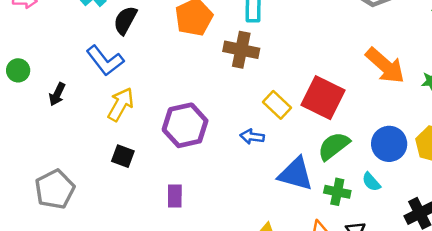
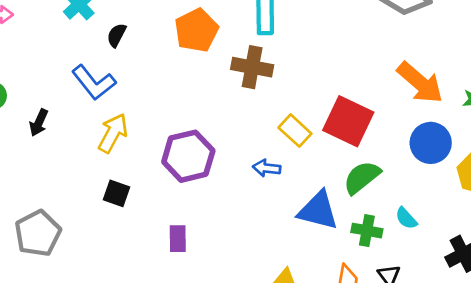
black semicircle: (125, 20) -> (117, 35), size x0.7
blue circle: (389, 144) -> (431, 143), moved

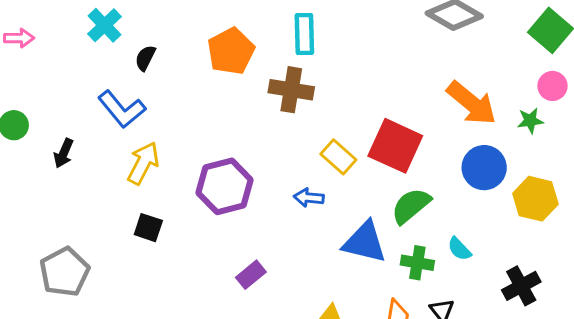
purple rectangle: (178, 239) -> (251, 275), moved, turned 52

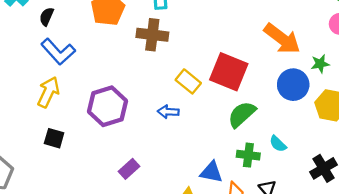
blue L-shape: (122, 109) -> (58, 52), moved
green star: (530, 121) -> (320, 64), moved
blue triangle: (365, 242) -> (211, 172), moved, size x0.7

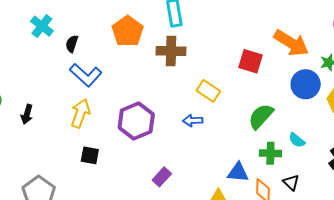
red square: (229, 72) -> (250, 61), moved, size x0.7

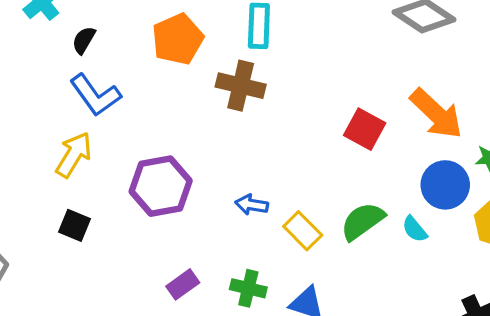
yellow rectangle: (208, 91) -> (303, 231), moved
cyan semicircle: (297, 140) -> (415, 229), moved
green cross: (270, 153) -> (248, 288), moved

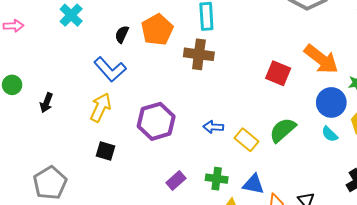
black semicircle: (84, 40) -> (122, 34), moved
cyan semicircle: (415, 229) -> (330, 134), moved

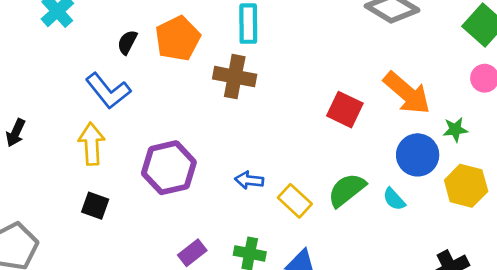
yellow arrow: (101, 107) -> (92, 144), turned -32
cyan semicircle: (330, 134) -> (394, 199), moved

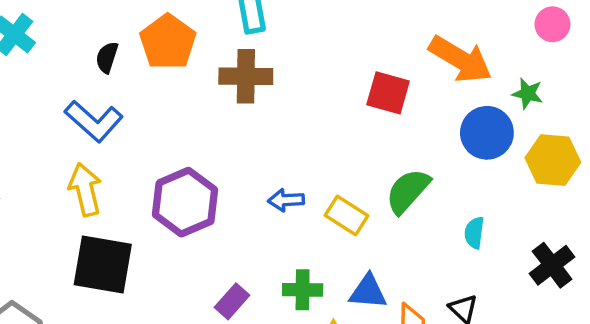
green star: (455, 130) -> (528, 94), turned 30
cyan semicircle: (394, 199) -> (474, 233), moved, turned 60
black square: (95, 206) -> (103, 265), size x1.8

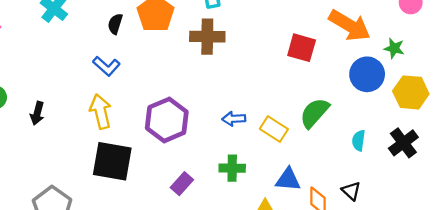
blue L-shape: (94, 121) -> (106, 66), size x0.7
black cross: (552, 265) -> (403, 143), moved
green cross: (303, 290) -> (232, 168), moved
purple rectangle: (232, 301) -> (182, 184), moved

